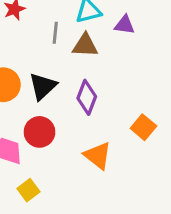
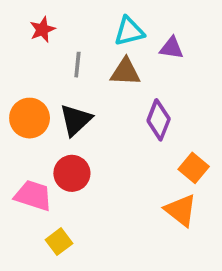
gray line: (55, 33) -> (77, 65), moved
purple diamond: (87, 97) -> (159, 120), moved
orange triangle: (98, 156) -> (181, 210), moved

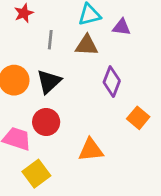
orange triangle: (181, 210) -> (91, 150), moved, turned -44
yellow square: (59, 242) -> (36, 174), size x1.4

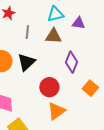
red circle: (46, 122) -> (49, 87), moved
orange triangle: (91, 150) -> (56, 111), turned -30

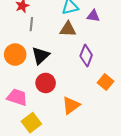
gray line: (27, 32) -> (31, 24), moved
red circle: (49, 87) -> (46, 83), moved

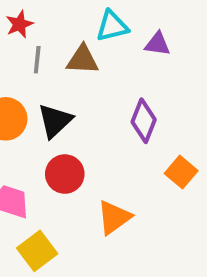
brown triangle: (68, 29) -> (83, 60), moved

